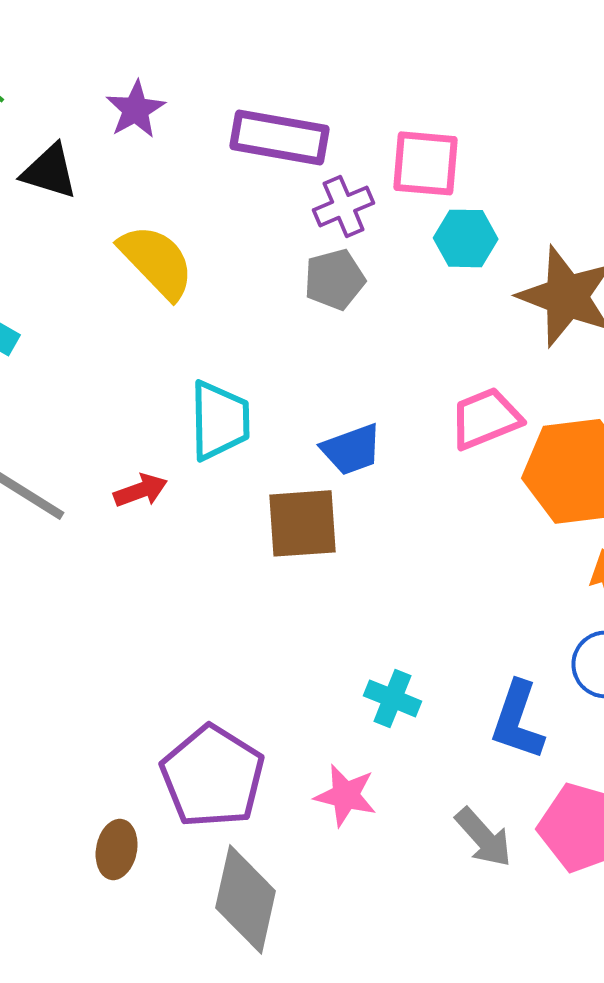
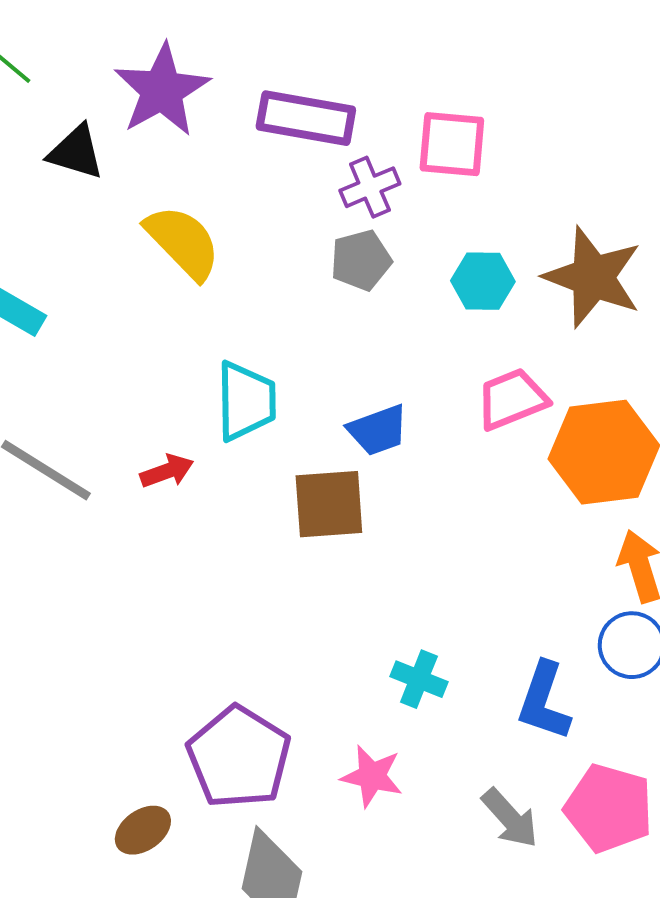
purple star: (136, 109) -> (162, 90), size x1.6
cyan hexagon: (466, 238) -> (483, 281), moved
brown ellipse: (117, 849) -> (143, 830), turned 44

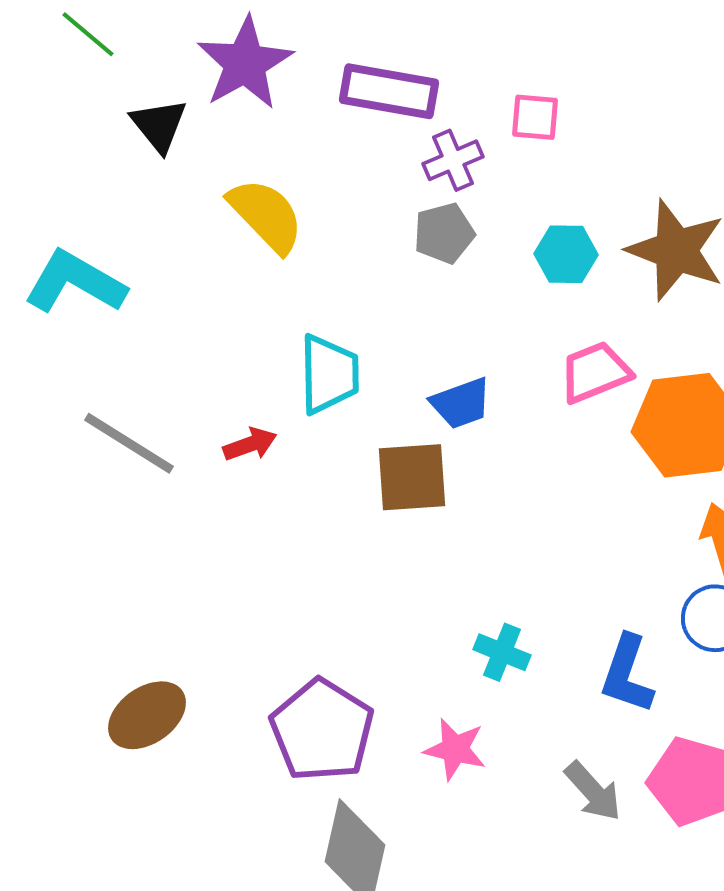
pink square: (452, 144) -> (535, 117), size x0.7
black triangle: (76, 152) -> (159, 125), turned 34
brown ellipse: (143, 830) -> (147, 715), moved, size x1.4

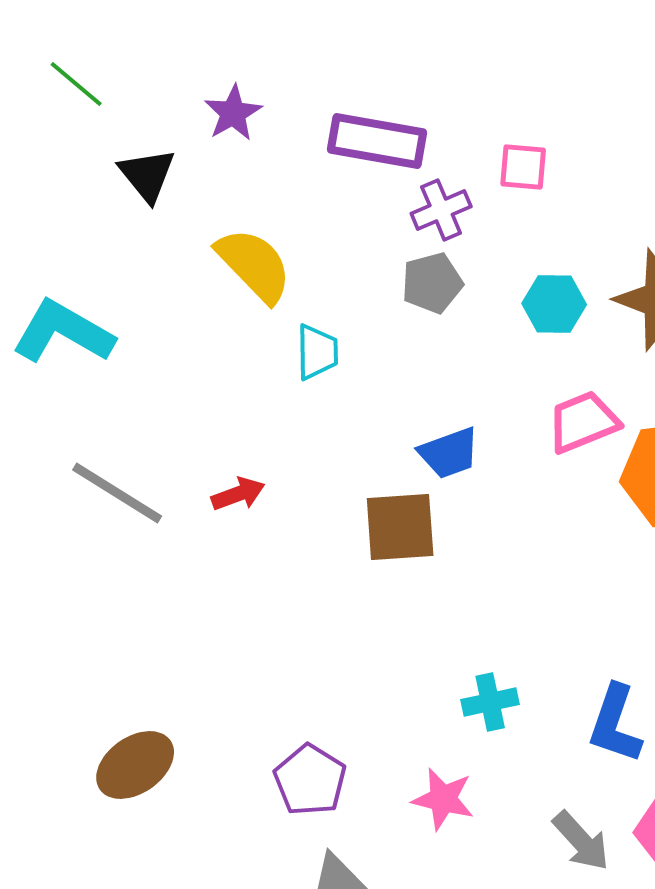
purple star: (245, 63) -> (233, 113), size x0.6
cyan trapezoid: (329, 374) -> (317, 352), moved, size x0.7
cyan cross: (502, 652) -> (490, 702), turned -34
purple pentagon: (322, 730) -> (310, 780), size x0.7

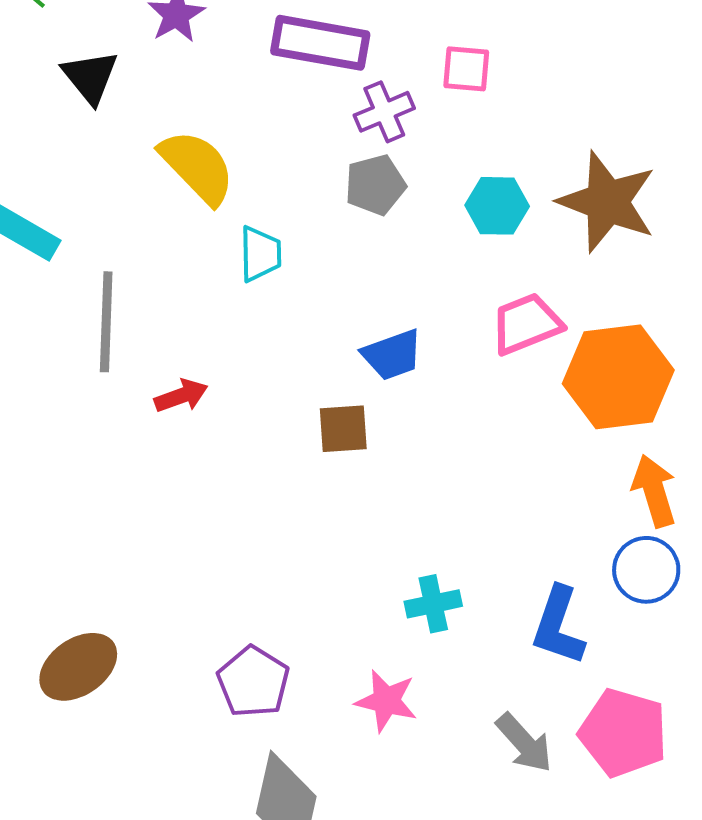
gray line: (117, 493) -> (106, 322), moved, turned 60
brown square: (400, 527) -> (343, 429), size x0.7

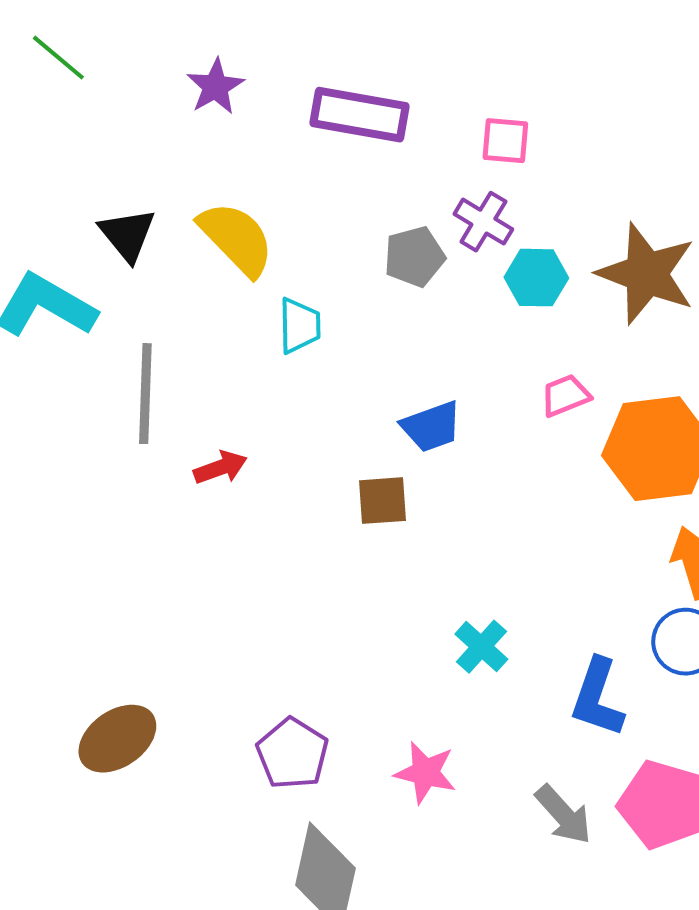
black triangle: (90, 77) -> (127, 235), moved
purple cross: (384, 112) -> (483, 222), moved, turned -36
pink trapezoid: (526, 324) -> (565, 396), size x0.7
cyan cross: (433, 604) -> (481, 647), moved, turned -36

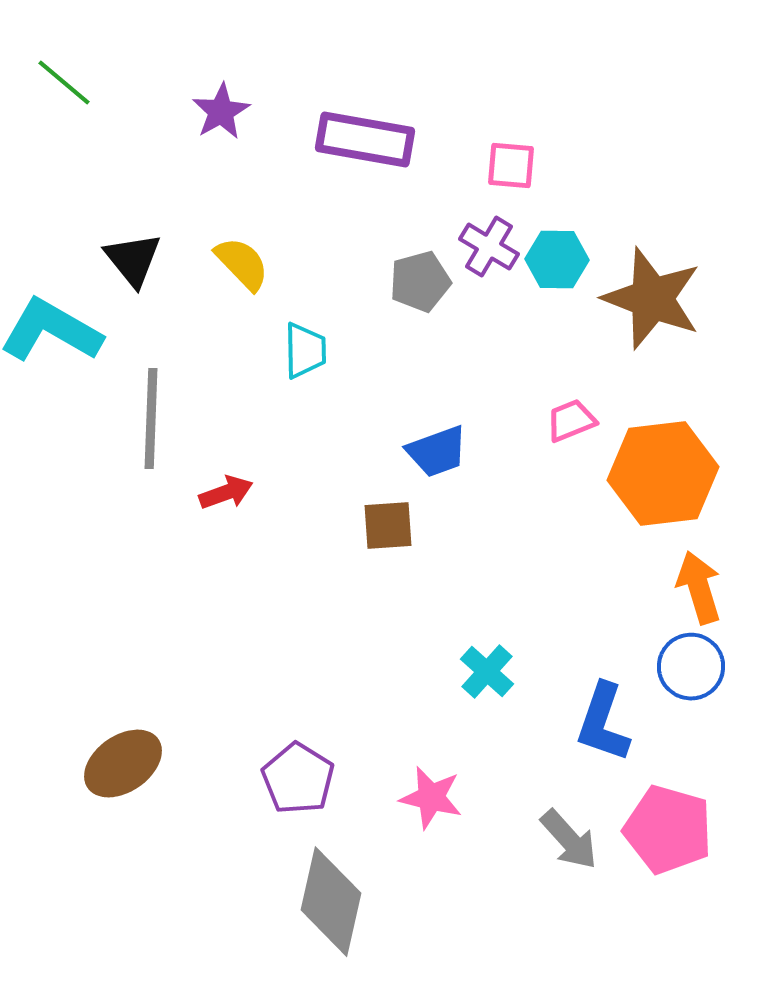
yellow semicircle: (236, 239) -> (242, 264), size x0.7
cyan hexagon: (536, 278) -> (557, 260), moved

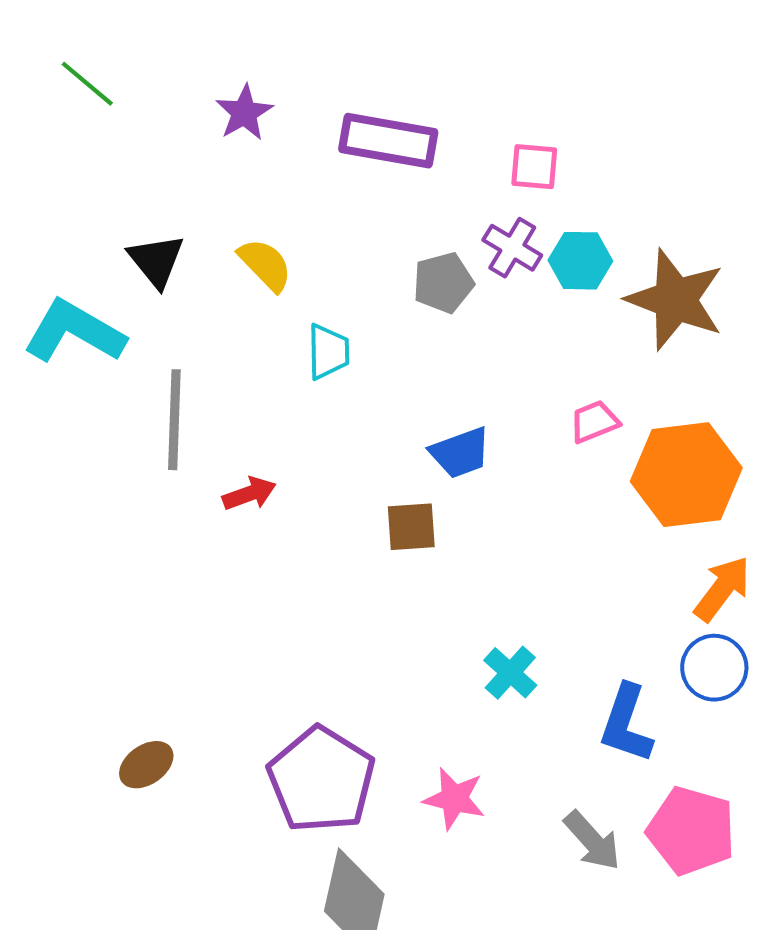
orange arrow: (699, 588) -> (722, 589), turned 54
brown ellipse: (123, 764) -> (146, 765), size x0.7
purple pentagon: (298, 779) -> (321, 780), size x1.5

